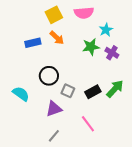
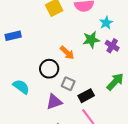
orange arrow: (57, 38) -> (67, 53), moved
blue rectangle: (33, 43) -> (13, 36), moved
black rectangle: (93, 92) -> (86, 96), moved

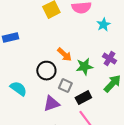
green star: (91, 40) -> (84, 67), moved
purple cross: (112, 46) -> (109, 59), moved

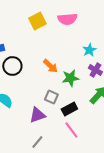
cyan star: (103, 25) -> (89, 50), moved
black circle: (46, 71) -> (12, 66), moved

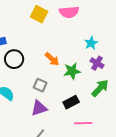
yellow square: (37, 21) -> (39, 14), turned -36
gray square: (51, 97) -> (40, 85), moved
pink line: (71, 130) -> (83, 123), moved, turned -54

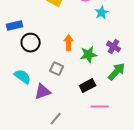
cyan star: (91, 43) -> (102, 13), moved
orange arrow: (52, 59) -> (69, 43), turned -133
purple triangle: (39, 108) -> (43, 92), moved

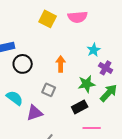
cyan star: (102, 13) -> (94, 50), moved
green star: (89, 55) -> (87, 84), moved

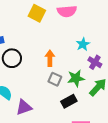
gray square: (49, 90) -> (55, 79), moved

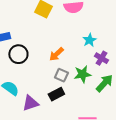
orange arrow: (50, 58) -> (56, 54), turned -133
black rectangle: (69, 101) -> (56, 94), moved

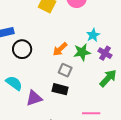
green star: (82, 74) -> (82, 52), moved
black rectangle: (56, 94) -> (60, 89), turned 42

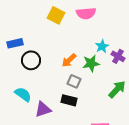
purple cross: (105, 53) -> (118, 56), moved

